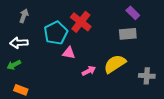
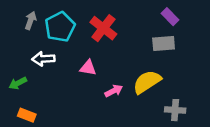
cyan pentagon: (56, 33) -> (60, 27), moved
white arrow: (19, 43) -> (43, 59), moved
gray cross: (147, 76) -> (175, 110), moved

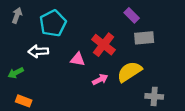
purple rectangle: (170, 17) -> (132, 15), moved
gray arrow: (31, 20) -> (17, 15), moved
red cross: (103, 28) -> (104, 45), moved

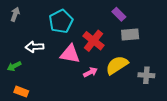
cyan pentagon: (53, 23) -> (61, 21), moved
pink triangle: (78, 59) -> (70, 54), size x1.5
gray cross: (154, 96) -> (146, 75), moved

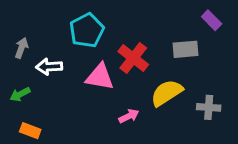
gray arrow: (15, 14) -> (21, 48), moved
purple rectangle: (119, 14) -> (212, 20), moved
pink arrow: (90, 72) -> (129, 116), moved

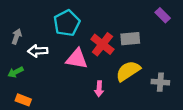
gray rectangle: (185, 49) -> (130, 39), moved
pink arrow: (129, 116) -> (99, 89), turned 120

